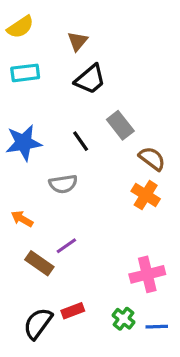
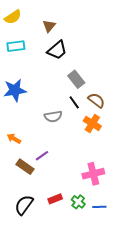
black line: (81, 141) -> (74, 102), moved
gray semicircle: (63, 184) -> (53, 116), moved
red rectangle: (73, 311) -> (55, 199), moved

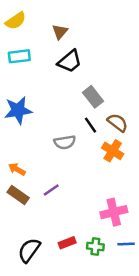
brown rectangle: (25, 167) -> (18, 195), moved
green cross: (78, 202) -> (95, 246), turned -32
blue line: (99, 207) -> (126, 244), moved

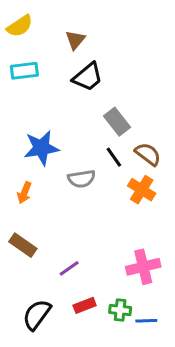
blue star: (18, 110) -> (41, 148), moved
orange arrow: (17, 169) -> (24, 193), moved, turned -98
purple line: (51, 190) -> (69, 268), moved
blue line: (126, 244) -> (146, 321), moved

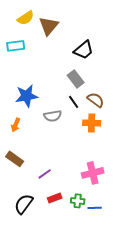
yellow semicircle: (20, 26) -> (26, 18), moved
brown triangle: (75, 40) -> (49, 26), size x1.5
black trapezoid: (88, 77) -> (84, 50), moved
orange cross: (142, 190) -> (92, 123), turned -30

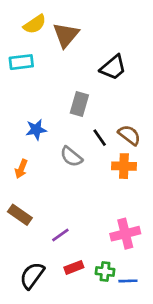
gray rectangle: (76, 79) -> (79, 104), moved, turned 54
blue star: (27, 96) -> (36, 130), size x0.7
gray semicircle: (53, 116) -> (71, 157), turned 48

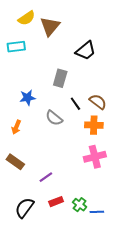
pink cross: (125, 234) -> (95, 157), moved
green cross: (105, 271) -> (80, 205), turned 32

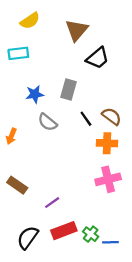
brown triangle: (50, 26) -> (77, 30), moved
blue star: (28, 98) -> (35, 94), moved
gray semicircle: (54, 118) -> (47, 122), moved
orange arrow: (16, 127) -> (11, 136), moved
red rectangle: (56, 202) -> (64, 231), size x1.5

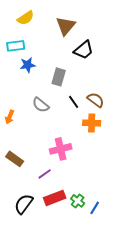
blue star: (35, 94) -> (28, 65), moved
pink cross: (108, 179) -> (61, 149), moved
blue line: (110, 242) -> (95, 208), turned -56

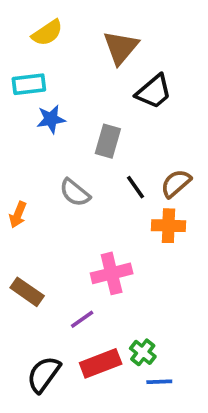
brown semicircle: (96, 100) -> (176, 183), turned -78
green cross: (78, 201) -> (143, 352), moved
blue line: (95, 208) -> (159, 382), moved, turned 56

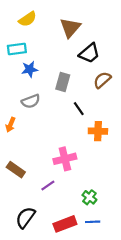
brown semicircle: (176, 183) -> (102, 80), moved
gray semicircle: (75, 193) -> (31, 101), moved, turned -60
green cross: (143, 352) -> (89, 197), moved
red rectangle: (101, 363) -> (65, 224), moved

